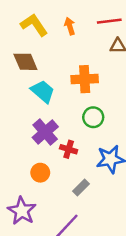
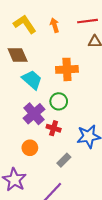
green circle: (93, 117) -> (59, 101), moved

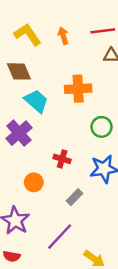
green circle: (59, 101) -> (102, 127), moved
purple cross: (34, 114) -> (19, 133), moved

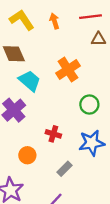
orange cross: (78, 89) -> (68, 70), turned -30

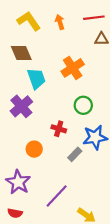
cyan trapezoid: (30, 81) -> (36, 79), turned 30
green circle: (89, 105) -> (83, 105), moved
gray rectangle: (65, 169) -> (75, 154), moved

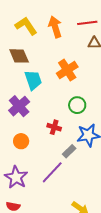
orange arrow: (60, 22) -> (55, 27), size x1.5
orange circle: (34, 149) -> (21, 141), moved
purple line: (57, 196) -> (52, 172), moved

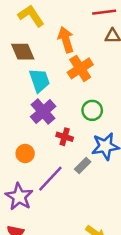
orange arrow: (55, 27) -> (66, 40), moved
purple cross: (19, 106) -> (43, 112), moved
purple line: (52, 172) -> (50, 179), moved

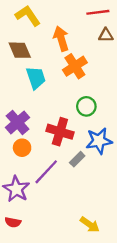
purple cross: (43, 112) -> (17, 122), moved
red cross: (65, 137) -> (60, 132), size x1.6

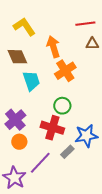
green circle: (86, 106) -> (62, 106), moved

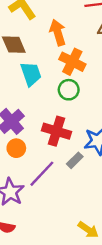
orange cross: (65, 71) -> (72, 62), turned -30
green circle: (62, 106) -> (69, 90), moved

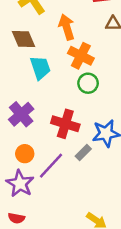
green circle: (69, 90) -> (88, 83), moved
orange circle: (16, 148) -> (25, 154), moved

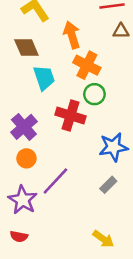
red cross: (65, 124) -> (71, 116), moved
gray rectangle: (83, 152) -> (108, 185), moved
orange circle: (25, 154) -> (26, 158), moved

